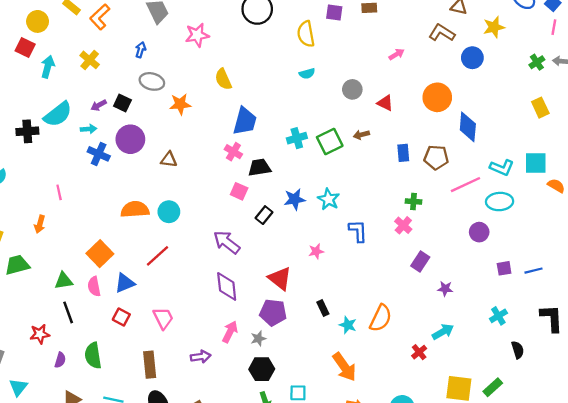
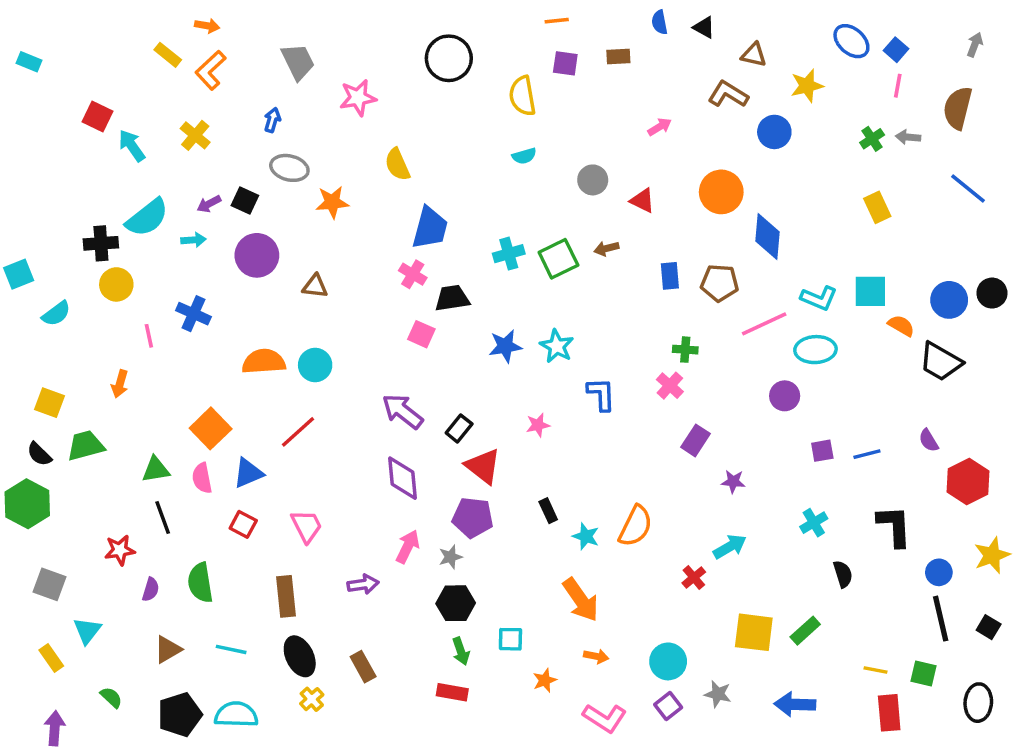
yellow circle: (38, 21) -> (116, 284), moved
cyan arrow: (48, 67) -> (132, 146), turned -50
blue cross: (99, 154) -> (193, 314), moved
black rectangle: (264, 215) -> (459, 428), moved

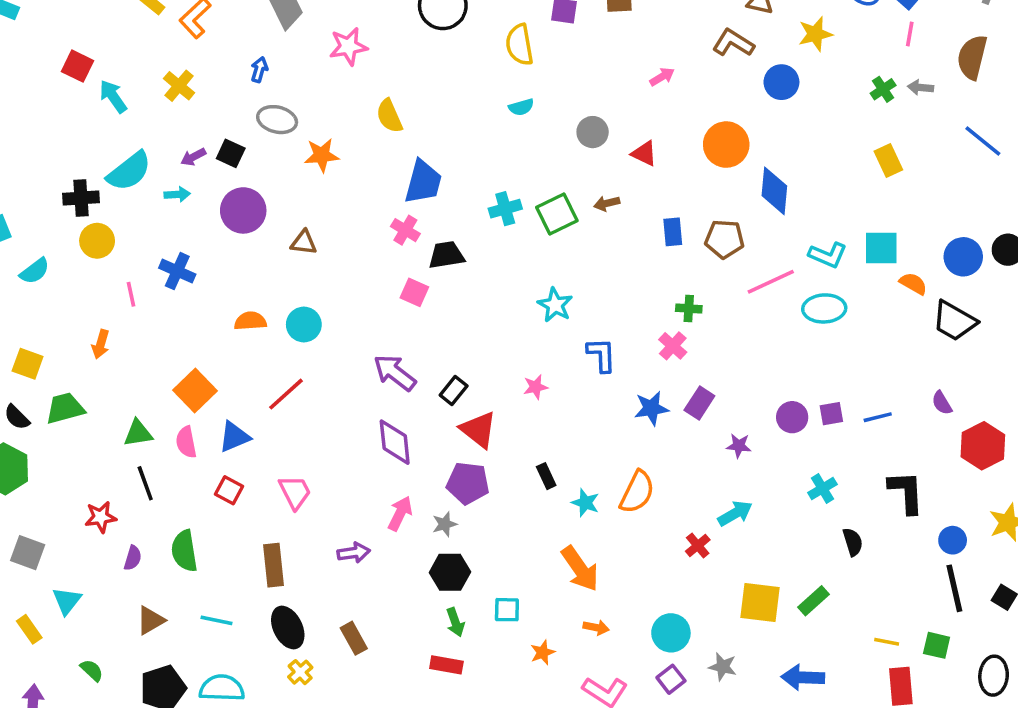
blue star: (505, 346) -> (651, 408), moved
orange semicircle: (264, 362) -> (250, 321), size x0.7
purple circle: (785, 396) -> (792, 417), moved

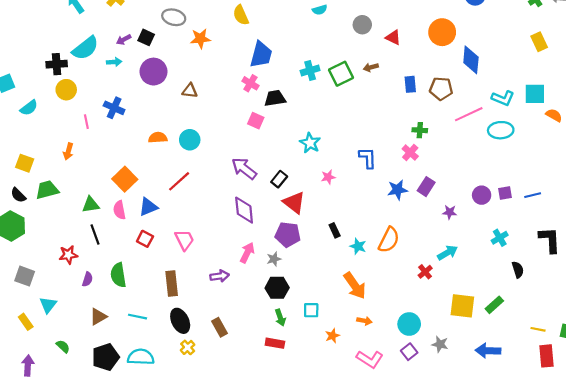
cyan star: (555, 305) -> (310, 143), moved

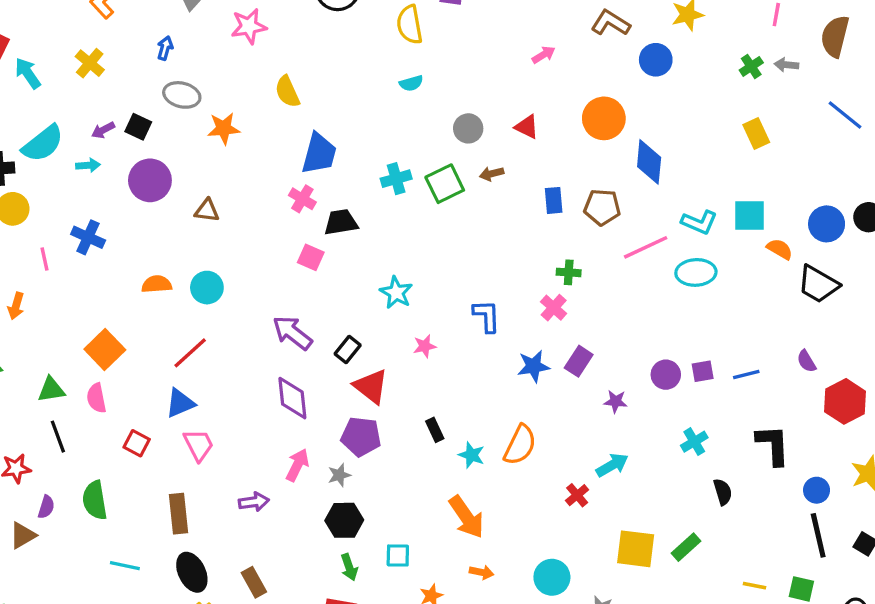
gray circle: (362, 25) -> (468, 128), moved
blue triangle: (148, 207) -> (180, 403), moved
brown triangle: (98, 317) -> (23, 535), moved

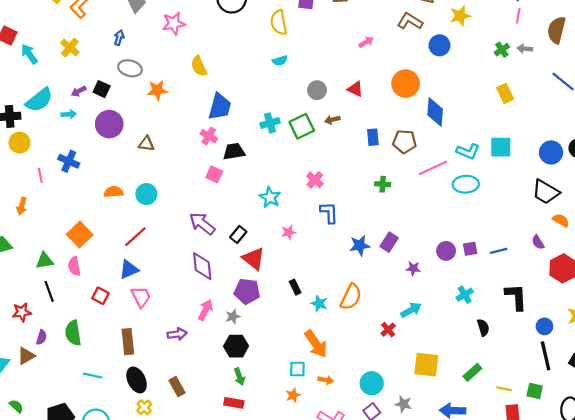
orange semicircle: (780, 249) -> (561, 220), moved
pink cross: (554, 308) -> (315, 180), moved
green rectangle: (686, 547) -> (472, 372), moved
cyan square: (398, 555) -> (297, 369), moved

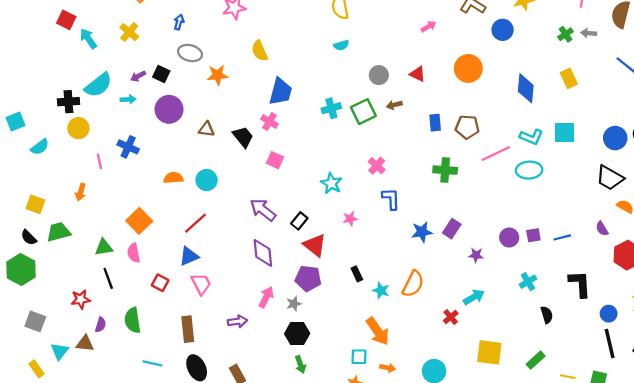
blue diamond: (435, 112) -> (526, 88), moved
black trapezoid: (234, 151) -> (243, 137), moved, turned 60
green cross: (383, 184) -> (445, 170), size x1.5
brown triangle: (26, 356) -> (85, 343), turned 36

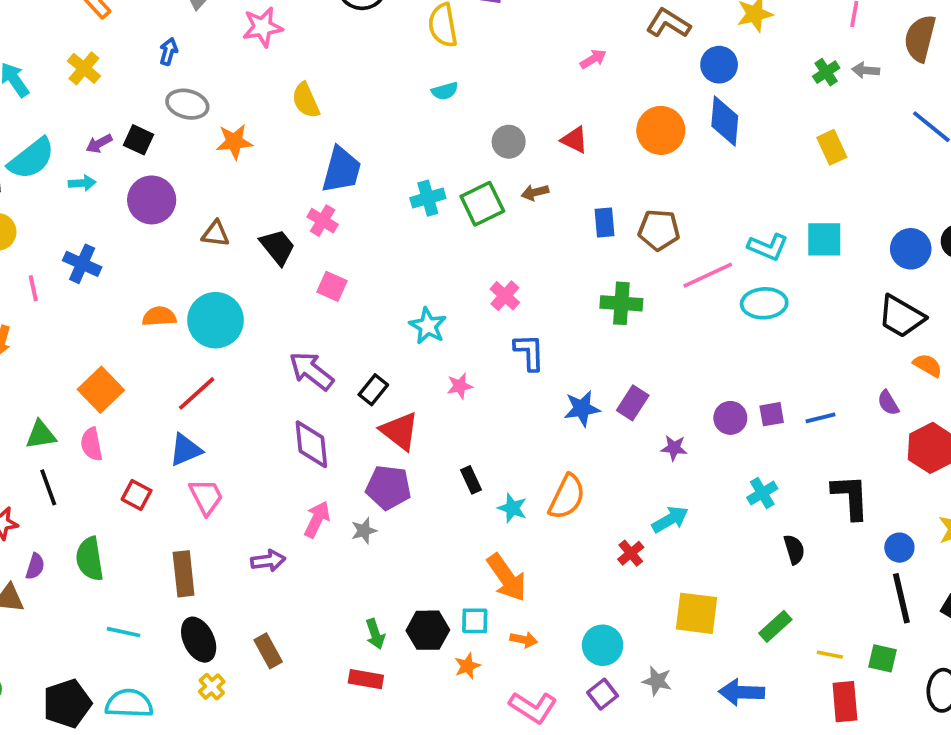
blue diamond: (526, 88) -> (725, 121), moved
cyan circle: (207, 180) -> (216, 320), size x1.5
black hexagon: (297, 334) -> (428, 630), moved

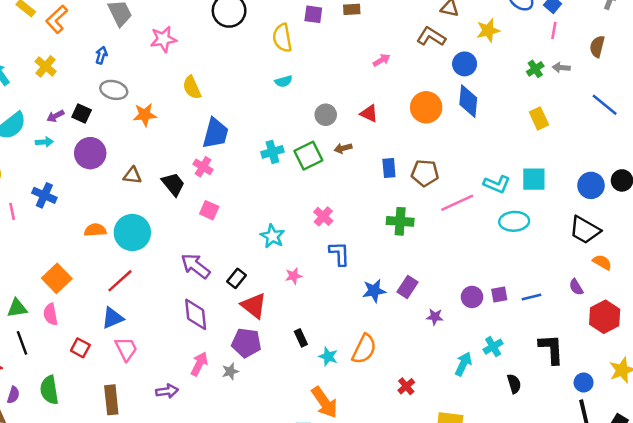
brown semicircle: (920, 38) -> (597, 47), size x0.7
cyan ellipse: (764, 303) -> (514, 221), moved
cyan arrow: (670, 519) -> (463, 364), moved, turned -35

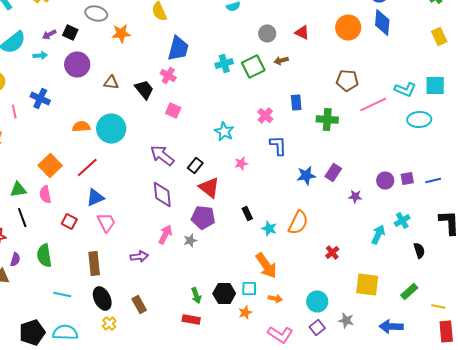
blue rectangle: (389, 168) -> (296, 102), moved
red line: (120, 281) -> (87, 168), moved

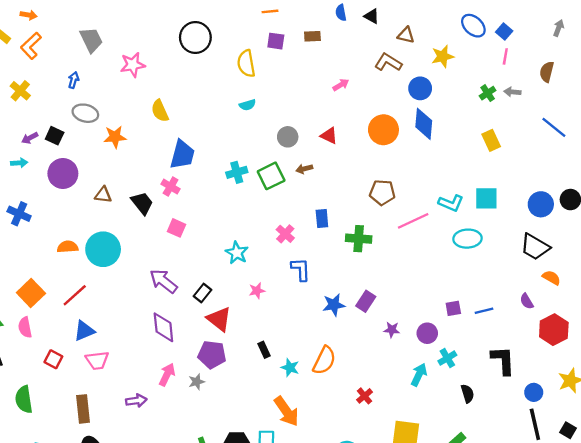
purple circle: (385, 180) -> (427, 333), moved
pink trapezoid: (106, 222) -> (97, 360), turned 110

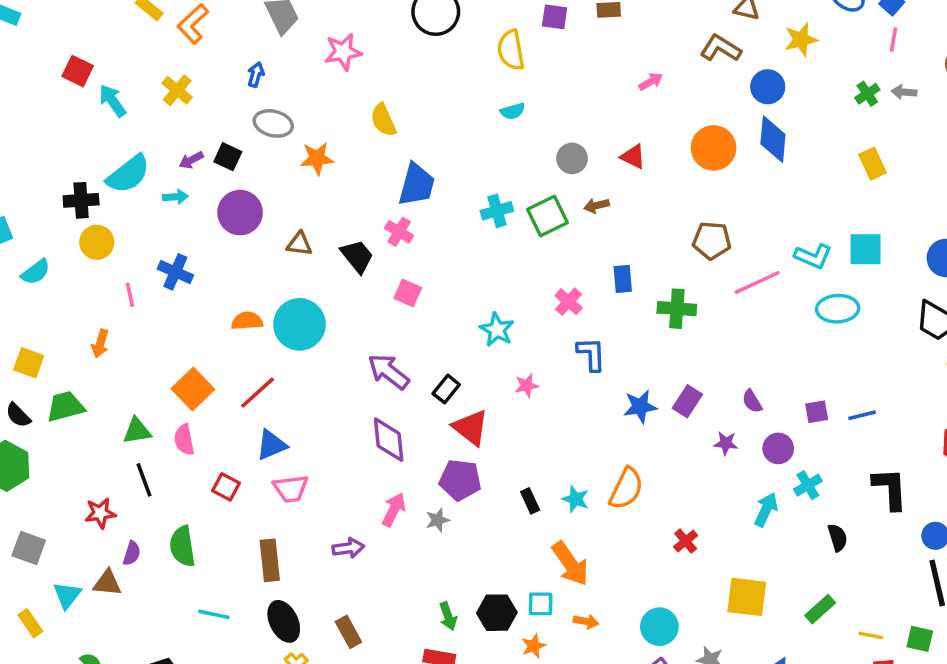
purple semicircle: (527, 301) -> (752, 401), moved
black rectangle: (264, 350) -> (530, 501), moved

